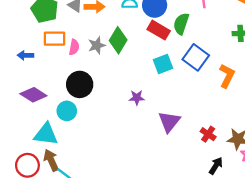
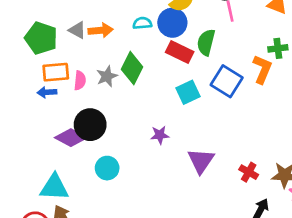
blue arrow: (26, 55) -> (47, 92), moved
orange L-shape: (227, 76) -> (262, 69), moved
purple diamond: (33, 95) -> (71, 138), moved
cyan circle: (67, 111) -> (107, 168), moved

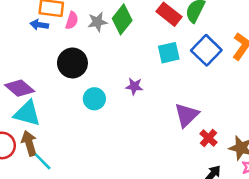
purple diamond: (71, 138) -> (20, 88), moved
purple triangle: (201, 161) -> (187, 115), moved
cyan circle: (107, 168) -> (94, 99), moved

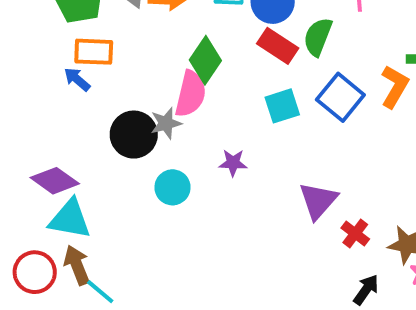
pink semicircle: (72, 20) -> (191, 94), moved, size x1.6
gray star: (97, 22) -> (166, 123), moved
blue arrow: (39, 25) -> (77, 79), turned 36

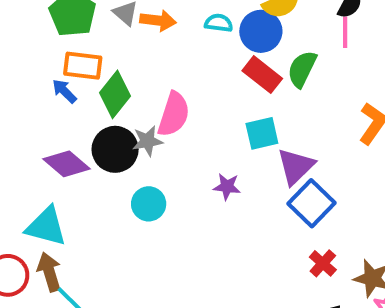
green diamond: (205, 60) -> (115, 94), moved
blue square: (340, 97) -> (311, 203), moved
purple star: (233, 163) -> (227, 187), moved
purple diamond: (55, 181) -> (67, 164), moved
purple triangle: (318, 201) -> (296, 166), moved

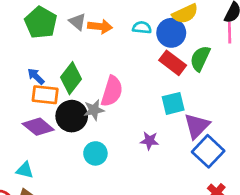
orange rectangle: (83, 66) -> (45, 95), moved
cyan triangle: (46, 226) -> (25, 170), size x0.6

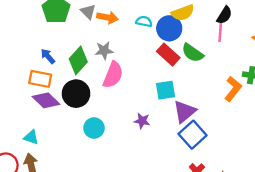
green semicircle: (200, 58) -> (193, 53), turned -85
orange rectangle: (45, 95) -> (40, 79), moved
gray star: (94, 110) -> (104, 50), moved

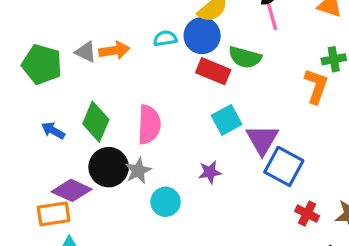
gray star: (104, 50) -> (138, 171), moved
orange rectangle: (40, 79) -> (54, 214), moved
cyan circle: (94, 128) -> (166, 202), moved

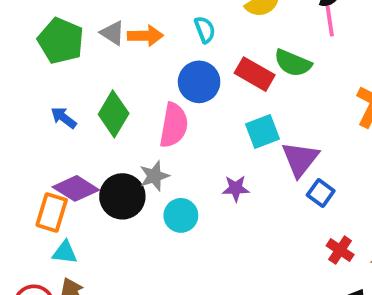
blue circle: (202, 36) -> (199, 82), moved
cyan semicircle: (165, 38) -> (205, 30), turned 70
blue square: (284, 166) -> (321, 193), size x0.6
black circle: (109, 167) -> (122, 196), moved
orange rectangle: (54, 214) -> (52, 212), turned -72

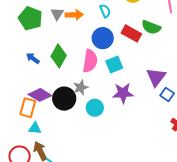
gray triangle: (113, 33) -> (57, 14), turned 32
cyan square: (263, 132) -> (114, 65), moved
purple star: (236, 188) -> (123, 93), size x1.5

